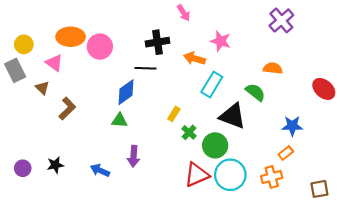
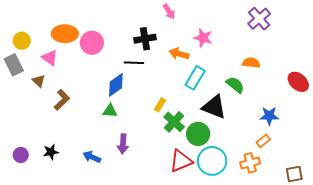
green cross: (189, 132) -> (174, 122), size x1.5

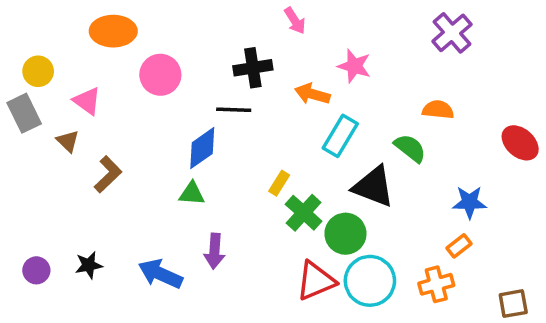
orange ellipse: (65, 34) -> (113, 31), moved
blue arrow: (92, 157) -> (160, 274), size x1.4

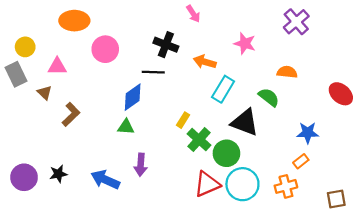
pink star: (354, 66) -> (245, 43), moved
black cross: (253, 68) -> (166, 45), turned 30
pink triangle: (87, 101) -> (57, 66), turned -36
purple circle: (36, 270) -> (24, 177), size x1.5

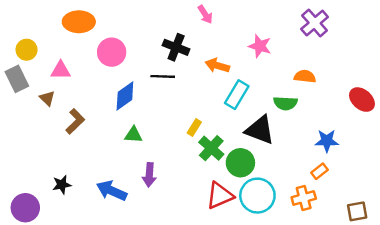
blue diamond: (133, 97) -> (125, 96), moved
green semicircle: (269, 97) -> (285, 103), turned 145
purple circle: (24, 177) -> (25, 208), moved

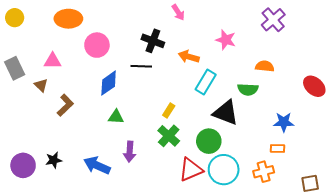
yellow circle: (27, 50) -> (15, 18), moved
green cross: (211, 148) -> (169, 136), moved
orange rectangle: (319, 171) -> (277, 149), turned 40
purple circle: (25, 208) -> (23, 165), moved

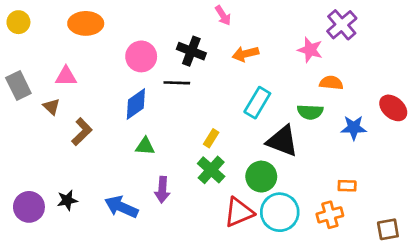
pink star: (226, 40) -> (310, 50), moved
pink circle: (97, 45) -> (141, 56), moved
orange arrow: (189, 57) -> (245, 54), moved, turned -30
blue star: (284, 122) -> (354, 128), moved

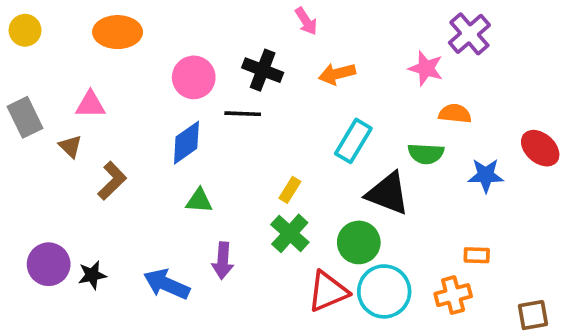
purple circle: (29, 207) -> (49, 264), moved

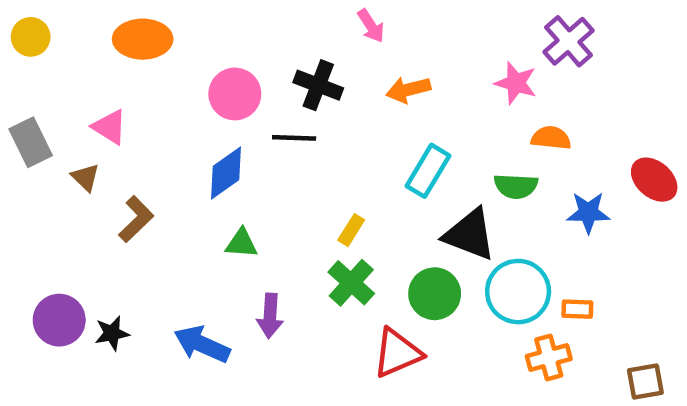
pink triangle: (90, 105) -> (110, 127), turned 32
cyan circle: (384, 291) -> (518, 292), moved

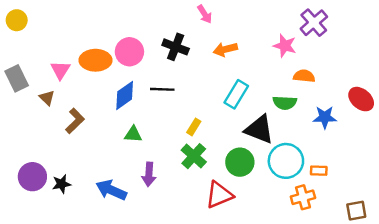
orange ellipse: (143, 39) -> (95, 60), moved
pink triangle: (110, 127) -> (60, 70), turned 30
black line: (294, 138) -> (162, 89), moved

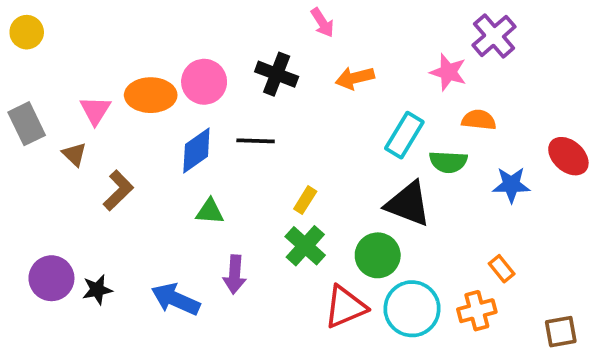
cyan rectangle: (236, 94) -> (404, 135), moved
cyan circle: (286, 161) -> (412, 309), moved
orange rectangle: (319, 171) -> (502, 269), turned 49

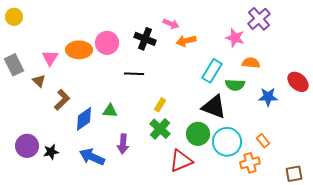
pink arrow: (322, 23) -> (171, 24), moved, turned -35
blue diamond: (196, 150) -> (84, 119), moved
cyan circle: (412, 309) -> (227, 142), moved

